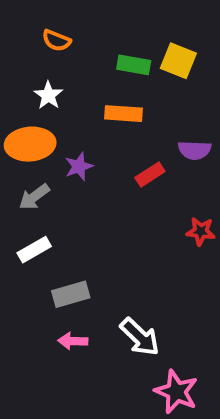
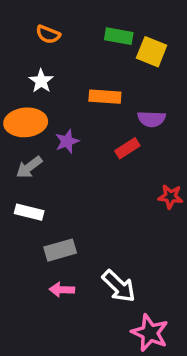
green rectangle: (134, 65) -> (119, 36), moved
purple semicircle: (195, 150) -> (152, 119), moved
white rectangle: (34, 250) -> (29, 212), turned 44

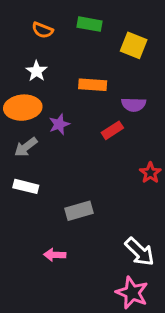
green rectangle: (119, 36) -> (90, 24), moved
red star: (170, 197) -> (150, 173), turned 30
gray rectangle: (60, 250) -> (79, 211), moved
white arrow: (119, 286) -> (140, 252), moved

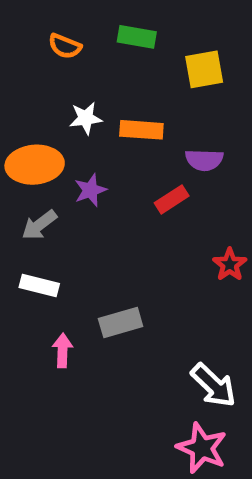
yellow square: (134, 45) -> (204, 69), turned -32
white star: (36, 71) -> (86, 118), moved, turned 30
pink arrow: (55, 255) -> (62, 350), moved, turned 90

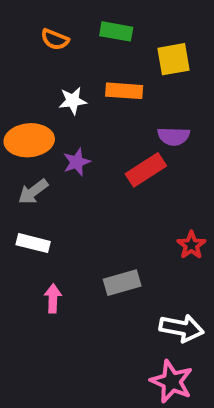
orange rectangle: (141, 130) -> (124, 91), moved
red rectangle: (172, 199) -> (146, 170), size x1.4
red star: (230, 264) -> (191, 245), moved
gray rectangle: (121, 323) -> (122, 283), moved
white arrow: (213, 385) -> (181, 328), turned -33

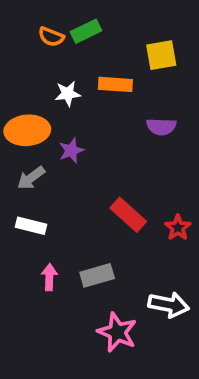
green rectangle: (116, 31) -> (86, 31), moved, turned -36
red rectangle: (146, 170) -> (128, 215), moved, turned 75
gray rectangle: (122, 283) -> (97, 275), moved
pink star: (172, 382) -> (117, 332), moved

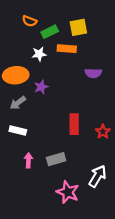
green rectangle: (86, 31) -> (50, 32), moved
yellow square: (161, 55) -> (78, 27), moved
red rectangle: (128, 215) -> (74, 124), turned 48
white arrow: (169, 305) -> (98, 176), turned -70

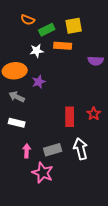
purple semicircle: (93, 73) -> (96, 61), moved
gray arrow: (18, 103) -> (17, 97), turned 63
red star: (103, 132) -> (94, 114), moved
white arrow: (98, 176) -> (81, 149), moved, turned -45
pink star: (68, 192) -> (43, 173), moved

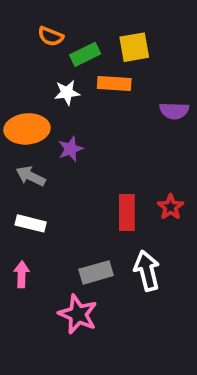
pink arrow: (27, 151) -> (22, 274), moved

